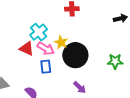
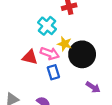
cyan cross: (39, 32) -> (47, 26), moved

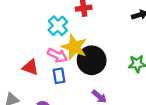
yellow star: (65, 44) -> (74, 47), size x1.6
red triangle: (30, 57) -> (30, 67), moved

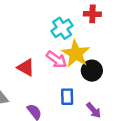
black circle: (92, 60) -> (92, 71), size x0.7
blue rectangle: (59, 76) -> (67, 97), moved

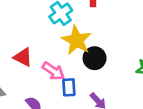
pink arrow: (56, 59) -> (53, 71), moved

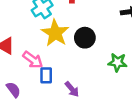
black circle: (95, 58) -> (85, 38), moved

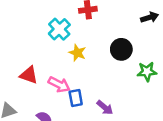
yellow star: (55, 33) -> (77, 53), size x0.6
black circle: (85, 38) -> (121, 49), moved

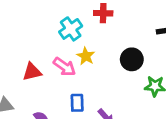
red triangle: (29, 75) -> (32, 72), turned -42
pink arrow: (59, 85) -> (64, 67), moved

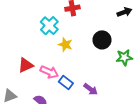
pink arrow: (64, 67) -> (49, 72), moved
blue rectangle: (77, 103) -> (66, 83), turned -40

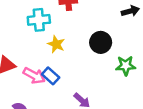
cyan cross: (49, 26) -> (39, 20), turned 36
blue rectangle: (66, 83) -> (51, 76), moved

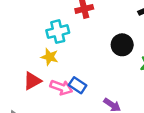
yellow star: (56, 44) -> (50, 57), moved

